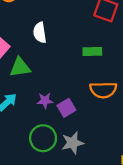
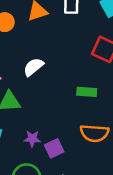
white semicircle: (40, 33) -> (33, 67), turned 54

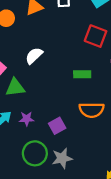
purple star: (32, 139) -> (27, 119), moved

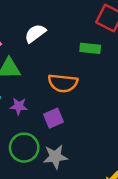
green rectangle: (82, 74) -> (90, 48), moved
orange semicircle: (92, 110) -> (63, 83), moved

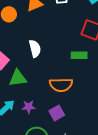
white semicircle: (35, 33) -> (35, 49), turned 120

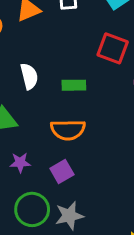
green rectangle: (79, 55) -> (74, 85), moved

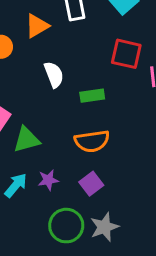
white semicircle: (29, 76) -> (54, 75), moved

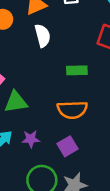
white semicircle: (54, 75) -> (43, 36), moved

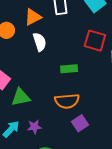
purple square: (68, 146) -> (80, 123), moved

